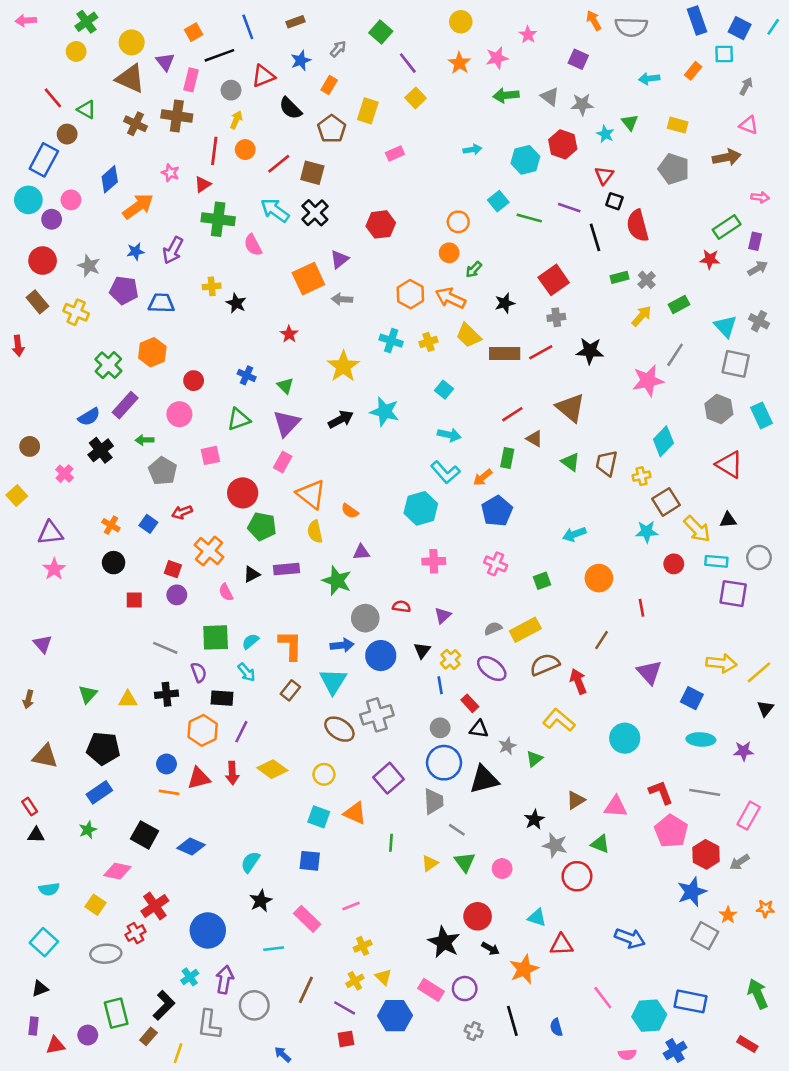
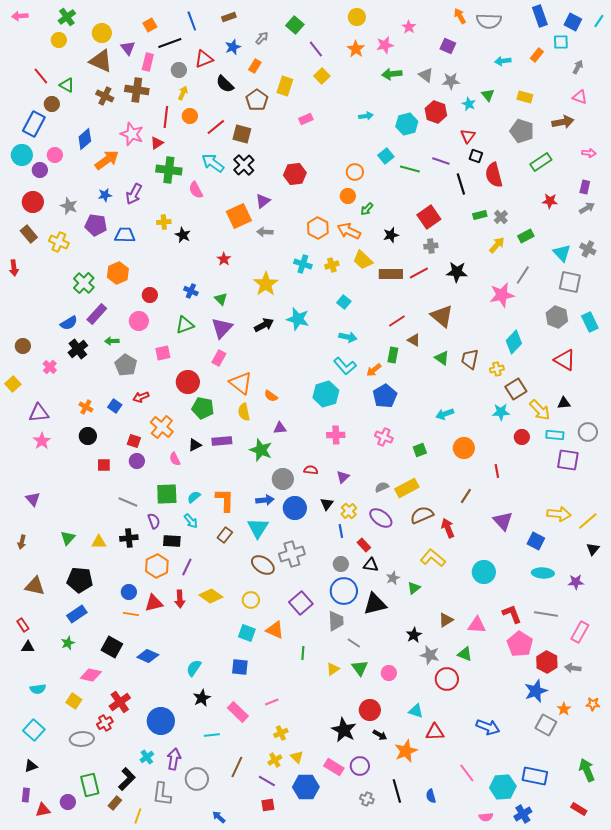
pink star: (170, 173) -> (132, 134), size x1.6
green rectangle: (727, 227) -> (541, 162), moved
gray arrow: (740, 862) -> (573, 668), turned 42

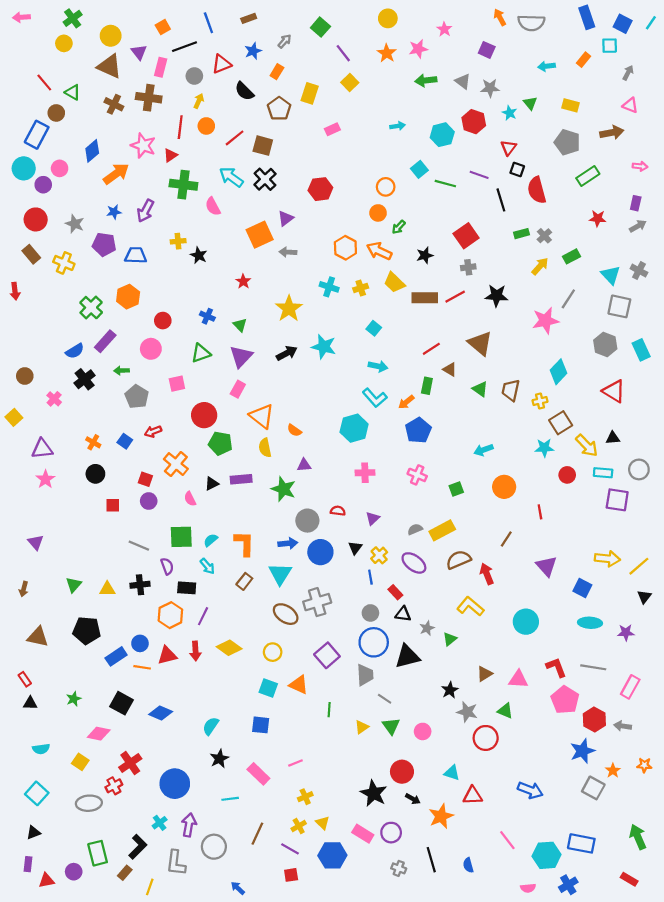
blue rectangle: (77, 614) -> (116, 656), moved

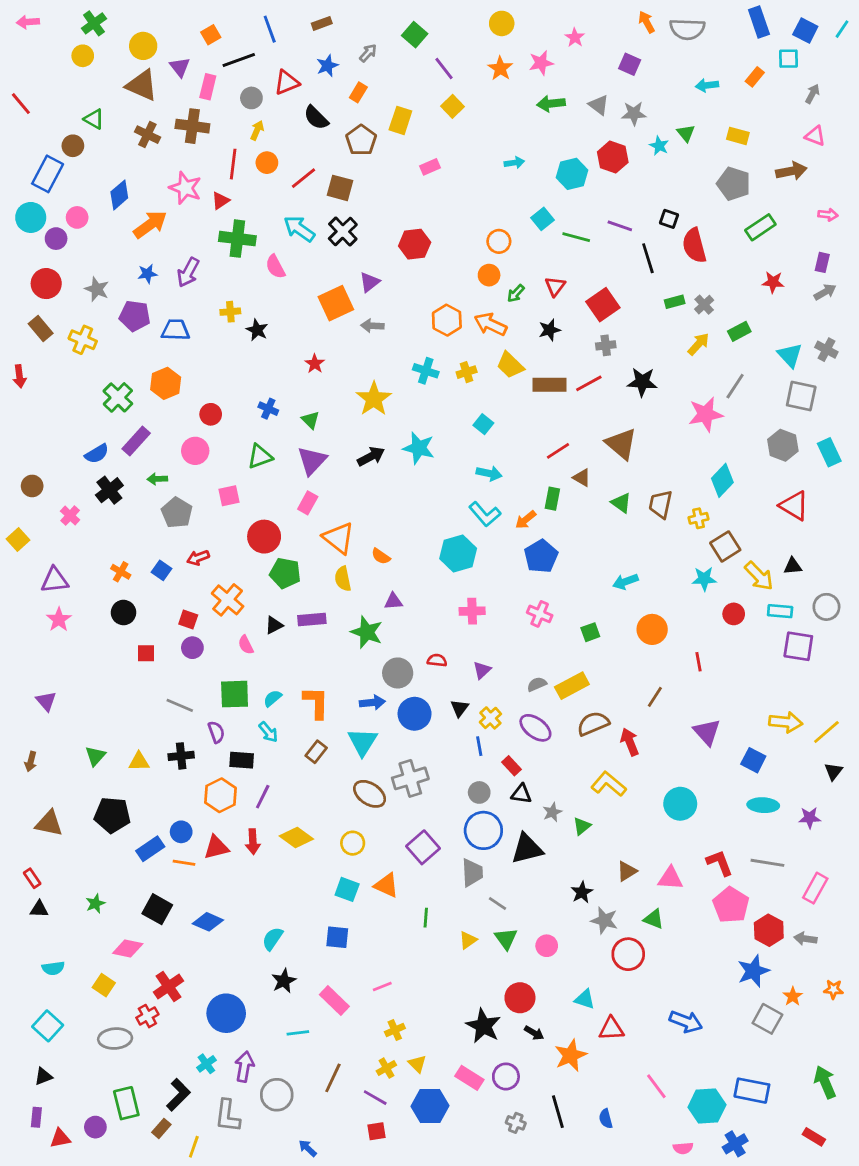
red line: (44, 83) -> (21, 104), moved
red triangle: (508, 148) -> (555, 286), moved

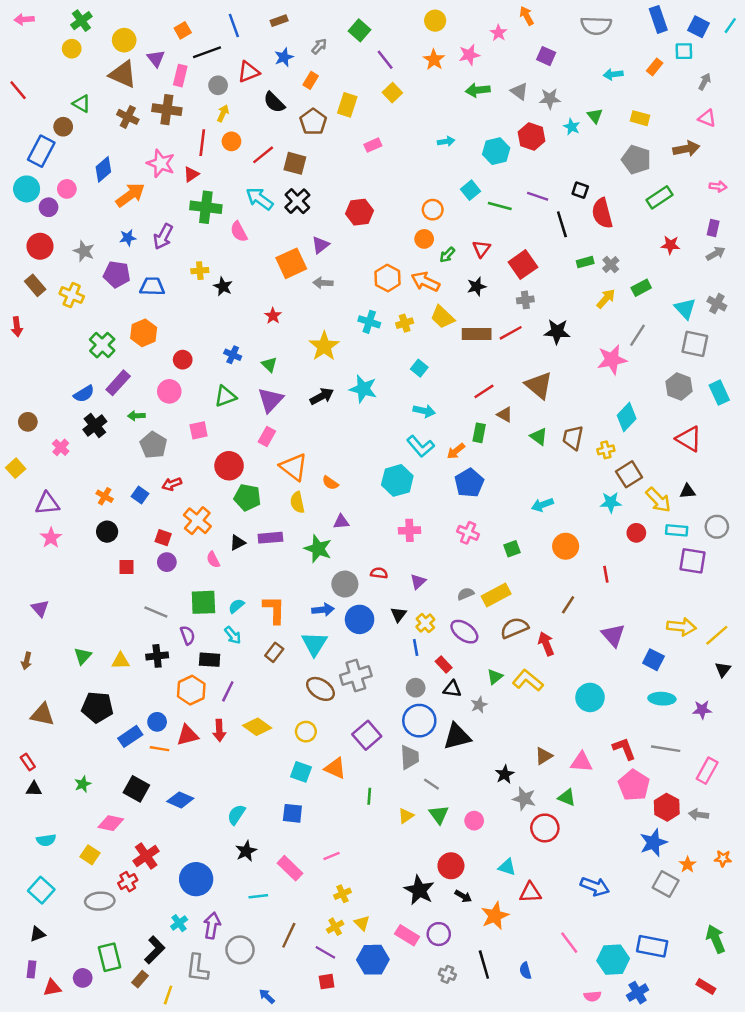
orange arrow: (647, 22) -> (527, 16), moved
green triangle: (582, 826) -> (495, 677), moved

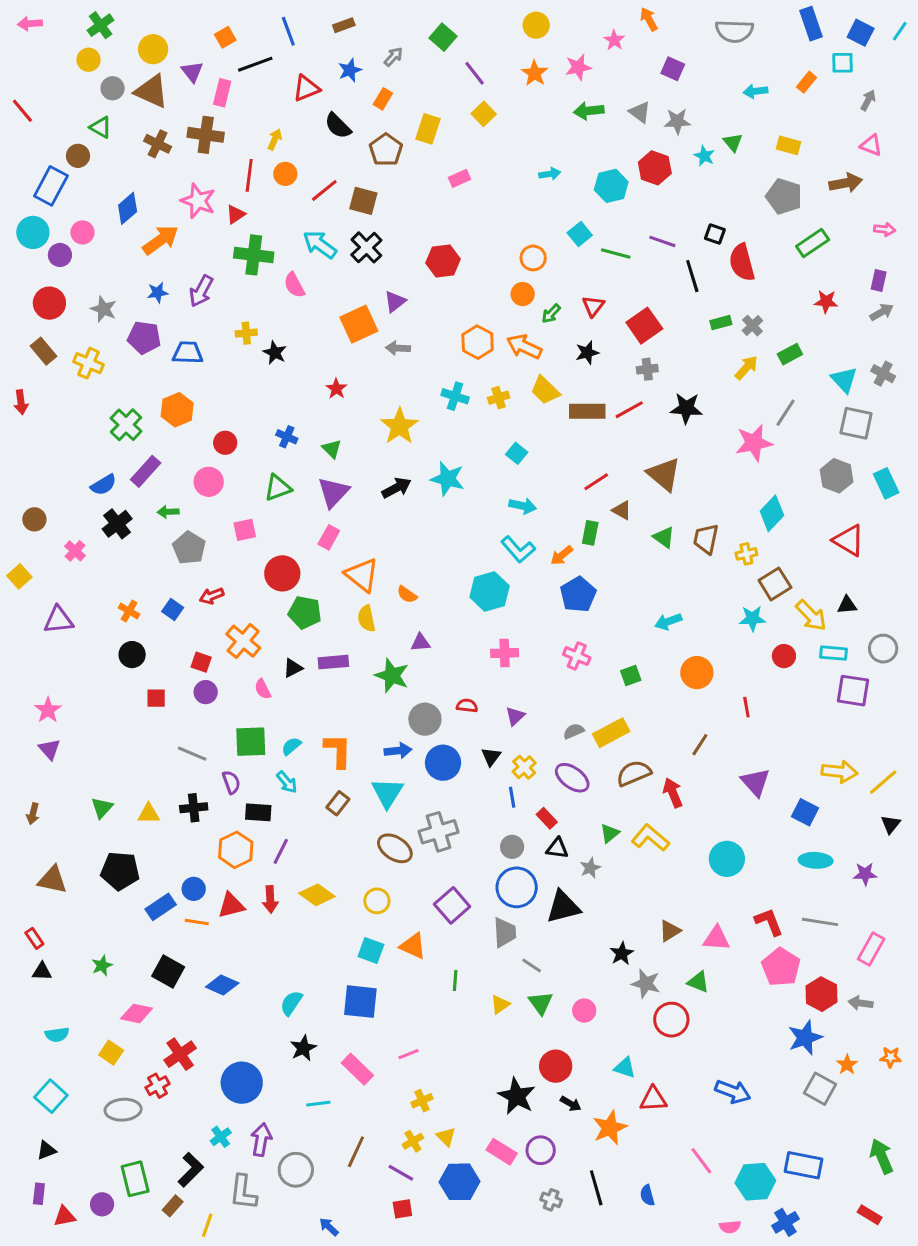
gray circle: (218, 85) -> (113, 88), moved
pink star: (51, 538) -> (48, 710), moved
blue square: (292, 813) -> (360, 1002), size x1.4

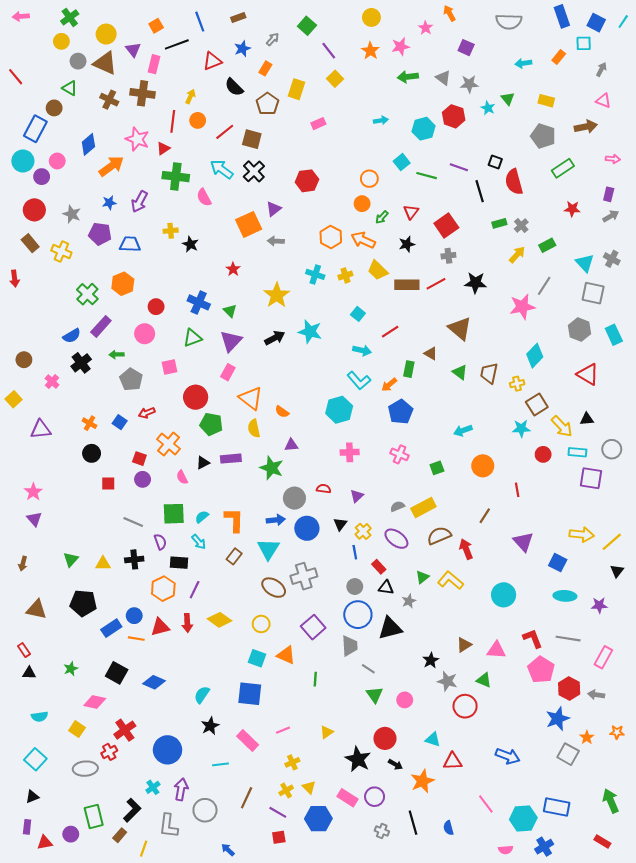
blue cross: (287, 437) -> (199, 302), size x1.5
red line: (596, 482) -> (390, 332), moved
yellow triangle: (500, 1005) -> (327, 732), moved

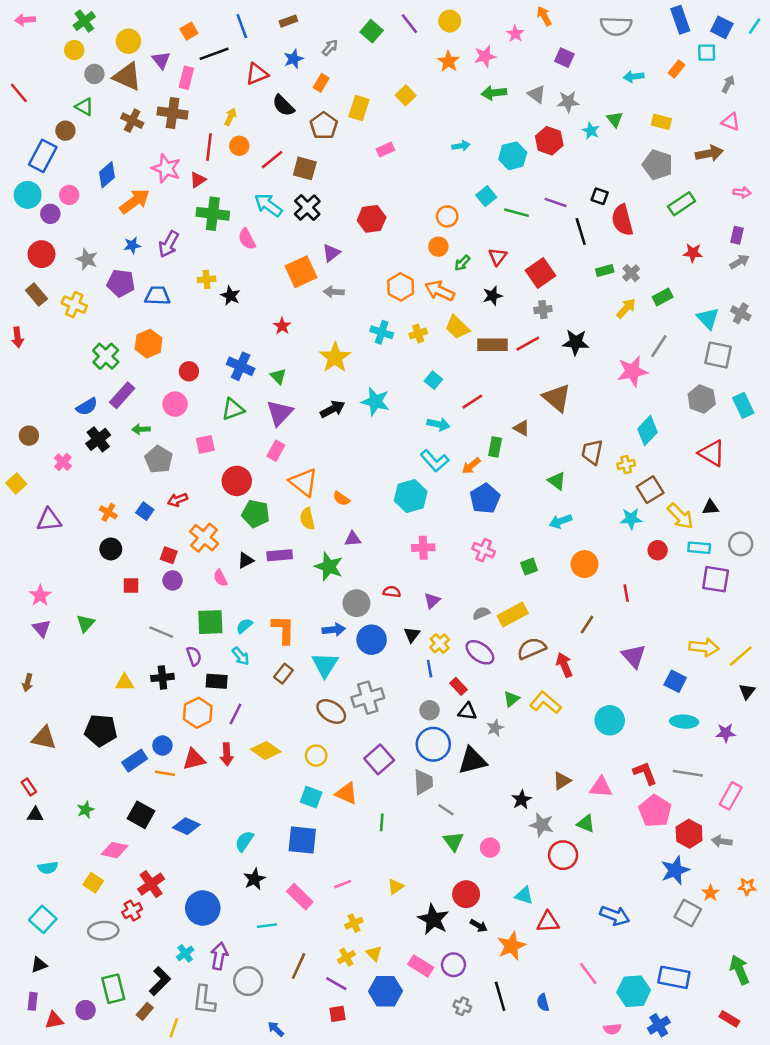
purple line: (329, 51) -> (409, 24), moved
green triangle: (460, 372) -> (557, 481), moved
green triangle: (71, 559) -> (86, 623), moved

